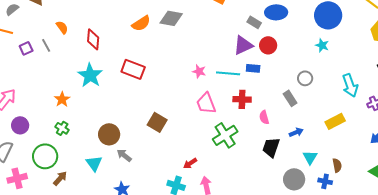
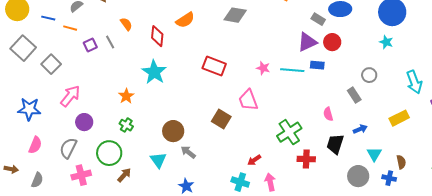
orange semicircle: (141, 23) -> (185, 20), moved
red rectangle: (133, 69) -> (214, 66), moved
red cross: (242, 99) -> (306, 159), moved
pink trapezoid: (206, 103) -> (248, 100), moved

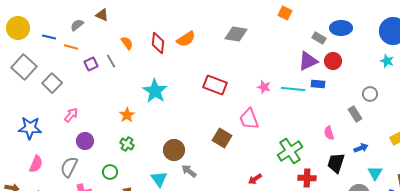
red diamond: (157, 36) -> (158, 43), moved
pink arrow: (70, 96) -> (71, 115), size x0.7
green circle: (109, 153) -> (110, 172), size x0.6

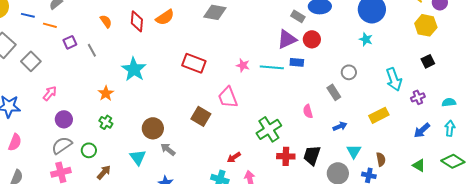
gray line: (111, 61) -> (92, 50), moved
black trapezoid: (336, 163) -> (312, 155), moved
gray semicircle: (69, 167) -> (62, 145), moved, turned 30

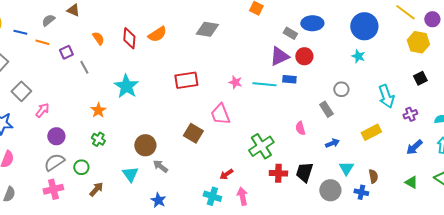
purple square: (70, 42) -> (66, 52), moved
gray square: (31, 61) -> (21, 91), moved
red rectangle: (194, 63) -> (186, 80), turned -30

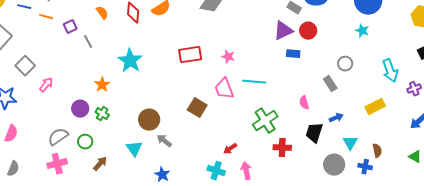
pink star: (235, 82) -> (228, 57), moved
cyan line: (264, 84) -> (254, 82), moved
purple circle: (56, 136) -> (80, 109), moved
black trapezoid: (304, 172) -> (314, 133), moved

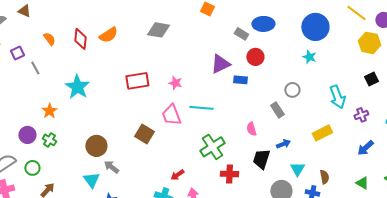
purple triangle: (283, 31) -> (220, 64), moved
cyan triangle: (134, 149) -> (91, 180), moved

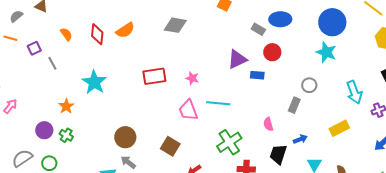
cyan star: (309, 57) -> (326, 52), size x1.5
gray rectangle: (277, 110) -> (294, 105), turned 56
brown square: (144, 134) -> (170, 146), moved
brown circle: (96, 146) -> (125, 137), moved

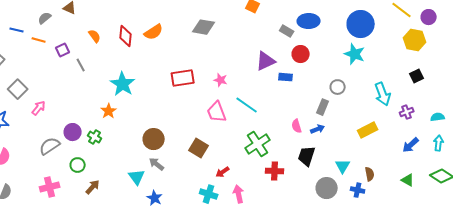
cyan line: (218, 103) -> (247, 105), turned 30
orange star: (66, 106) -> (109, 111), moved
blue arrow: (300, 139) -> (318, 129), moved
gray semicircle: (22, 158) -> (50, 146), moved

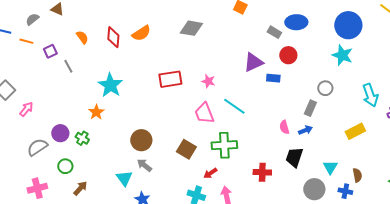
green cross: (258, 144) -> (224, 145), moved, turned 30

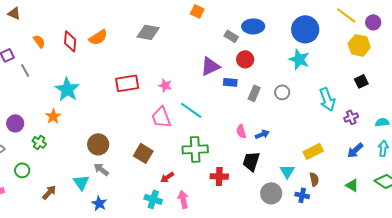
gray rectangle: (310, 108) -> (254, 93), moved
yellow rectangle: (355, 131) -> (313, 151), moved
purple circle: (60, 133) -> (15, 123), moved
green cross: (224, 145) -> (195, 149), moved
brown arrow: (80, 188) -> (49, 192), moved

